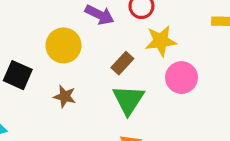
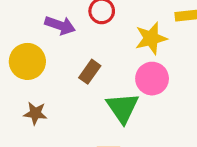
yellow star: (161, 41) -> (151, 38), moved
green triangle: (128, 100) -> (123, 108), moved

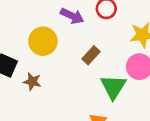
brown star: (35, 113) -> (32, 82), moved

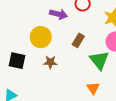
brown star: (32, 82) -> (50, 62), moved

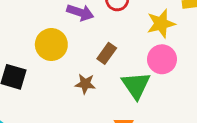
brown star: (50, 62) -> (85, 84), moved

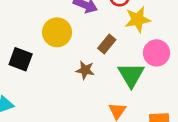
yellow star: (161, 24) -> (138, 20), moved

